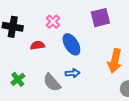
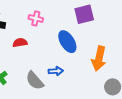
pink cross: (53, 22) -> (36, 18), turned -32
blue ellipse: (71, 44) -> (67, 42), moved

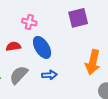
blue ellipse: (67, 42) -> (42, 47), moved
gray semicircle: (35, 81) -> (19, 75), moved, turned 84

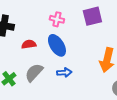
pink cross: (29, 22) -> (57, 19), moved

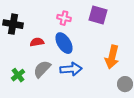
purple square: (92, 16) -> (98, 15), turned 30
blue arrow: (64, 72) -> (71, 69), size x1.5

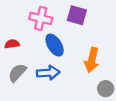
pink cross: (64, 18) -> (41, 18), size x1.5
blue ellipse: (64, 43) -> (55, 45), moved

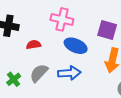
purple square: (77, 15) -> (107, 30), moved
blue ellipse: (55, 45) -> (76, 46), turned -35

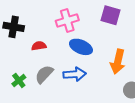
pink cross: (62, 19) -> (67, 21), turned -30
purple square: (107, 30) -> (110, 15), moved

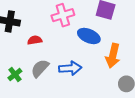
blue ellipse: (81, 47) -> (89, 36), moved

